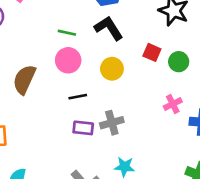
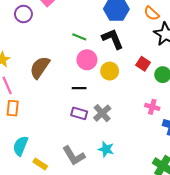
pink circle: (68, 60) -> (87, 60), moved
pink cross: (173, 104) -> (152, 107), turned 32
gray cross: (112, 123) -> (102, 113), turned -36

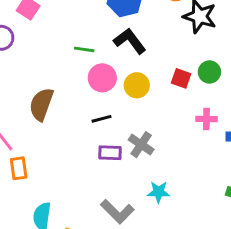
red square: (143, 64) -> (181, 78), moved

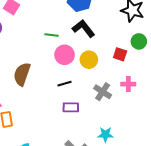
green circle: (209, 72) -> (139, 41), moved
pink cross: (206, 119) -> (128, 84), moved
gray cross: (141, 145) -> (103, 92), moved

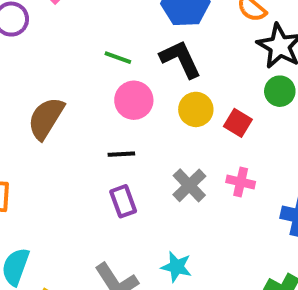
green circle: (139, 41) -> (280, 91), moved
yellow circle: (89, 60) -> (196, 109), moved
purple rectangle: (71, 107) -> (123, 201), turned 56

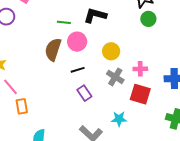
black L-shape: (181, 59) -> (95, 15), turned -35
yellow circle: (196, 109) -> (111, 51), moved
brown semicircle: (46, 118) -> (53, 50), moved
red square: (238, 123) -> (140, 94), moved, size x1.5

